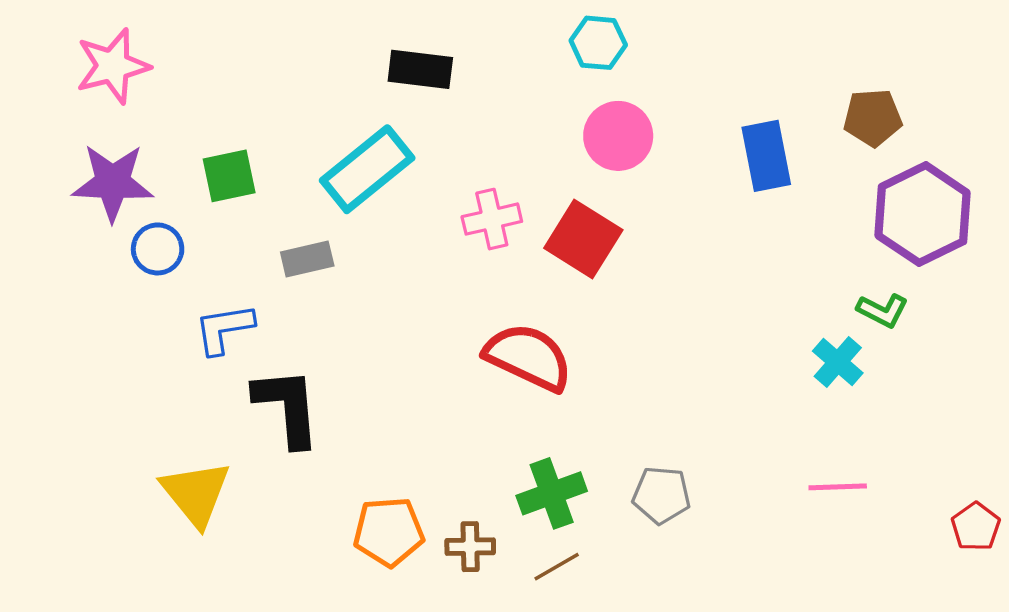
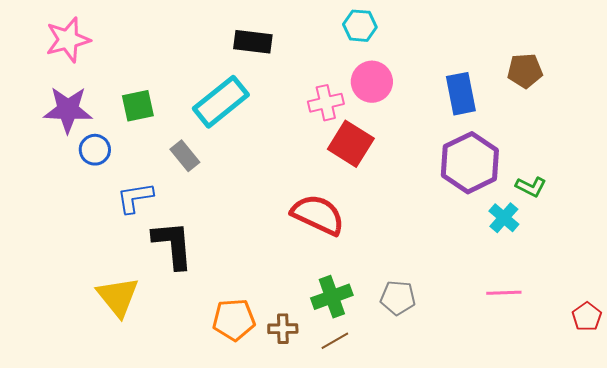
purple hexagon: (923, 214) -> (470, 163), moved
pink cross: (492, 219) -> (326, 103), moved
gray rectangle: (307, 259) -> (185, 156), turned 64

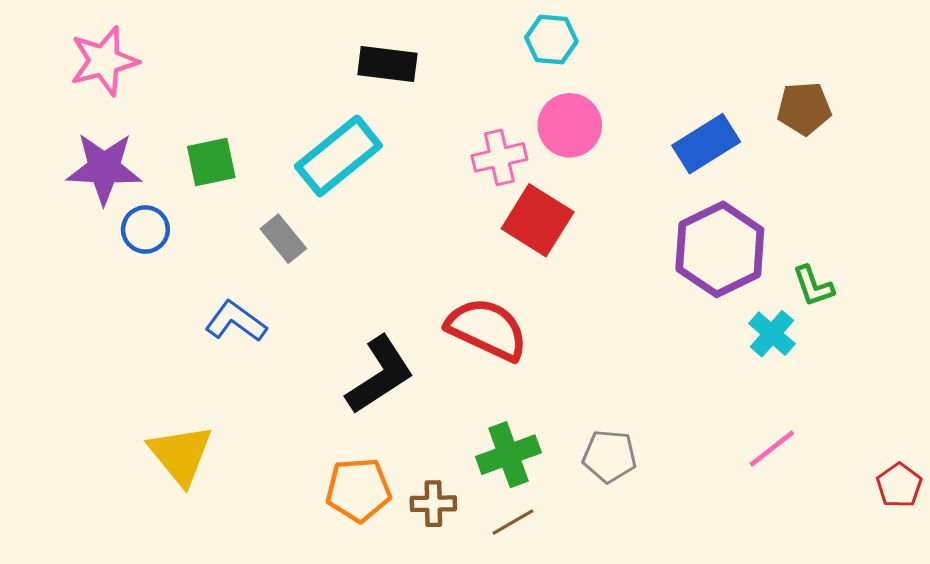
blue rectangle: (461, 94) -> (706, 144), turned 69
green L-shape: (531, 187) -> (813, 286), turned 44
blue L-shape: (135, 198) -> (236, 321), moved, turned 45
black L-shape: (173, 245) -> (380, 375), moved, turned 62
pink line: (504, 293) -> (772, 449), turned -36

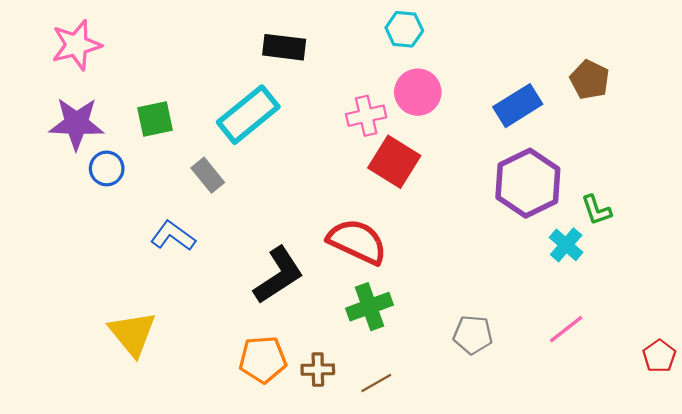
brown pentagon: (804, 108) -> (590, 80), turned 30
green cross: (508, 455) -> (369, 307), moved
gray pentagon: (610, 456) -> (473, 335), moved

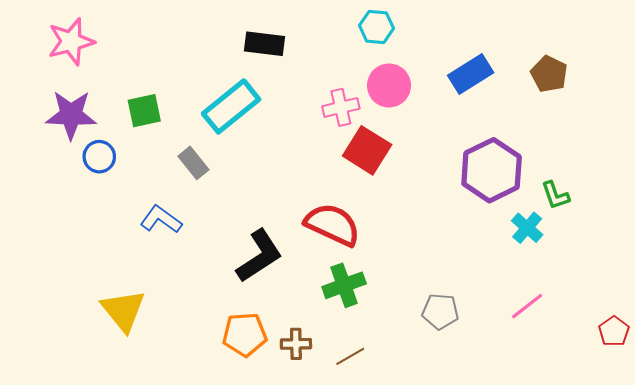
blue rectangle: (518, 106) -> (471, 74), moved

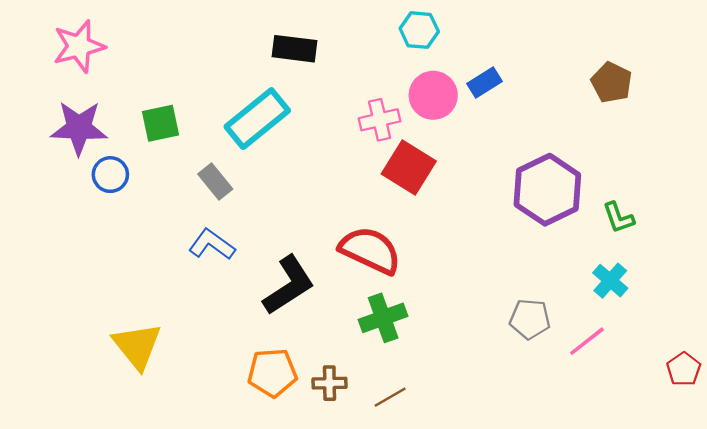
blue rectangle: (471, 74) -> (484, 82), moved, size x0.7
blue L-shape: (161, 219) -> (212, 244), moved
cyan cross: (527, 228) -> (610, 281), moved
gray pentagon: (440, 311) -> (530, 319), moved

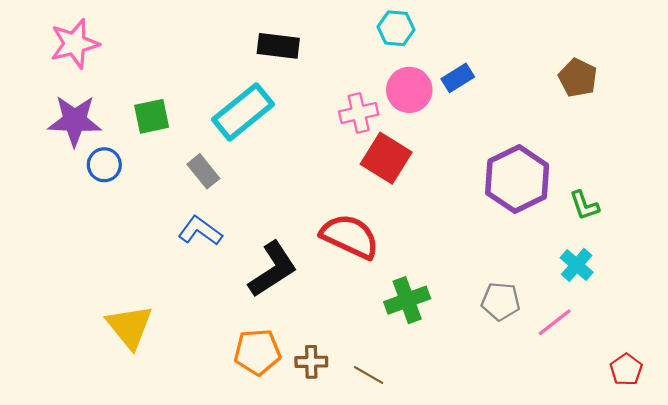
green cross: (383, 318) -> (407, 300), moved
red pentagon: (684, 369) -> (626, 370), moved
brown line: (390, 397) -> (369, 375), turned 60

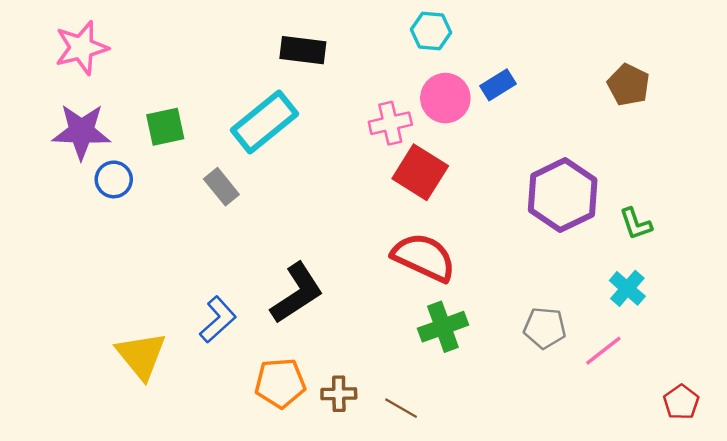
blue L-shape: (200, 231) -> (218, 320), moved, turned 102
red semicircle: (350, 236) -> (424, 257), moved

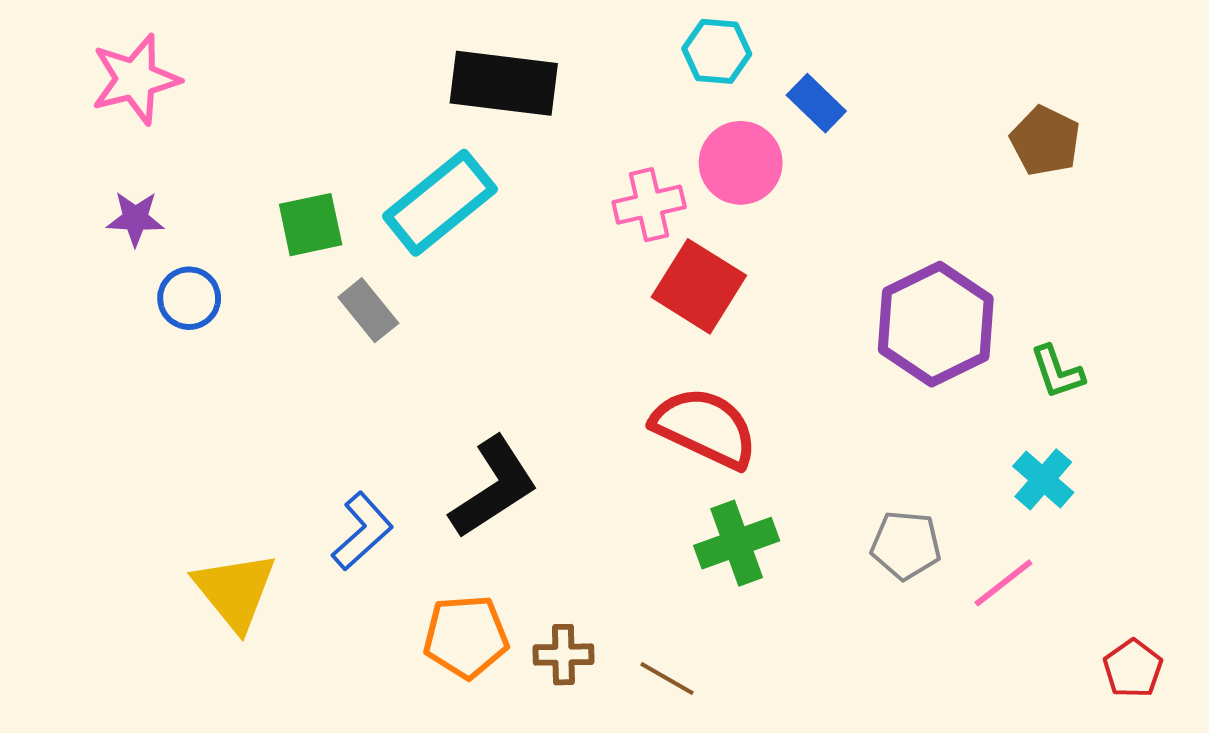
black rectangle: (303, 50) -> (504, 83), size x1.4
blue rectangle: (498, 85) -> (816, 103), moved, turned 76
green square: (165, 127) -> (311, 225), moved
purple star: (81, 132) -> (135, 219), size x0.6

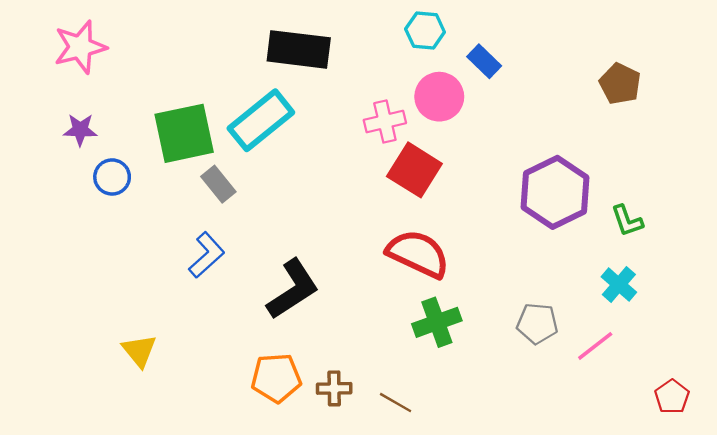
green square: (311, 225) -> (184, 133), size x1.6
blue L-shape: (362, 531) -> (207, 255), moved
yellow triangle: (235, 591) -> (139, 351), size x0.7

